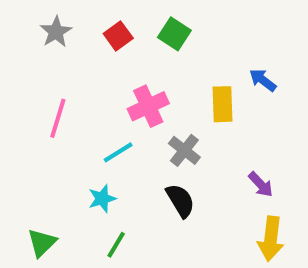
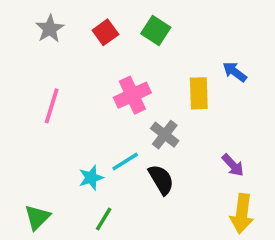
cyan line: (118, 152) -> (125, 162), moved

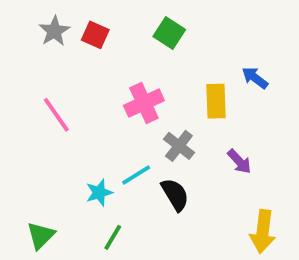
red square: (105, 32) -> (95, 35), moved, turned -30
pink line: (52, 106) -> (56, 115), turned -52
purple arrow: (233, 165) -> (239, 161), moved

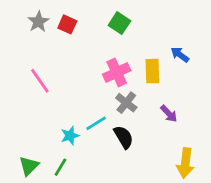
pink cross: (144, 103) -> (117, 72), moved
green line: (113, 237) -> (60, 167), moved

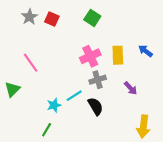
blue arrow: (180, 55) -> (146, 51), moved
gray cross: (126, 103) -> (98, 80), turned 35
green triangle: (29, 166) -> (12, 89), moved

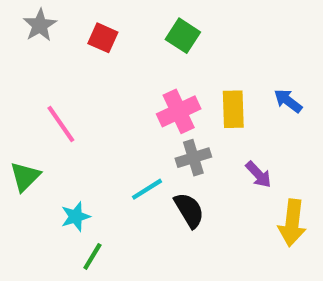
gray star: (29, 17) -> (40, 25), moved
cyan star: (54, 105) -> (76, 217), moved
yellow arrow: (143, 127) -> (292, 223), moved

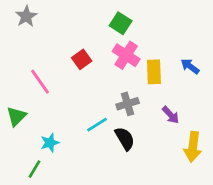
red square: (103, 38) -> (82, 59), moved, turned 30
pink cross: (179, 111) -> (126, 55), moved, turned -32
green line: (92, 256) -> (34, 169), moved

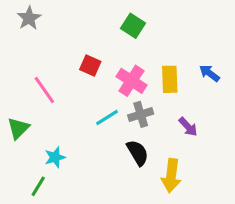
pink cross: (126, 55) -> (131, 81), moved
red square: (82, 59) -> (90, 66), turned -30
cyan line: (97, 125) -> (107, 118), moved
yellow arrow: (193, 147) -> (171, 176), moved

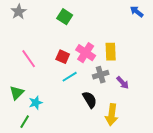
green square: (133, 26) -> (65, 17), moved
red square: (90, 66) -> (63, 57), moved
blue arrow: (209, 73) -> (137, 12), moved
gray cross: (141, 114) -> (101, 75), moved
green triangle: (18, 128) -> (17, 93), moved

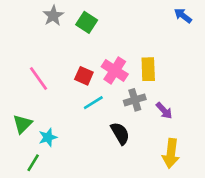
gray star: (19, 12) -> (53, 16), moved
yellow arrow: (112, 115) -> (171, 153), moved

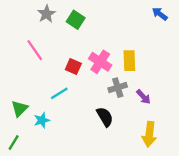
pink line: (39, 79) -> (35, 50), moved
cyan line: (93, 103) -> (59, 93), moved
green line: (33, 163) -> (14, 142), moved

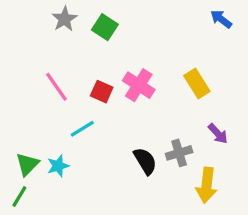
pink line: (35, 50) -> (56, 87), moved
yellow rectangle: (129, 61) -> (197, 84), moved, turned -30
gray cross: (118, 88) -> (179, 153), moved
purple arrow: (143, 97) -> (218, 134), moved
green triangle: (20, 109) -> (27, 164), moved

